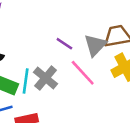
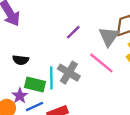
purple line: (64, 44) -> (73, 32), moved, turned -70

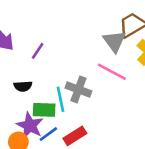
purple line: (73, 32) -> (38, 51), moved
purple star: (20, 96) -> (30, 126), size x1.5

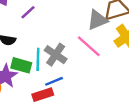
gray triangle: (114, 41) -> (97, 20), turned 30
blue line: (48, 134) -> (54, 81), moved

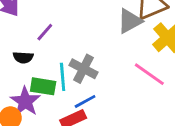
purple line: (28, 12) -> (45, 32), moved
pink line: (89, 46) -> (149, 74), moved

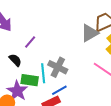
black semicircle: (23, 57) -> (15, 60), turned -136

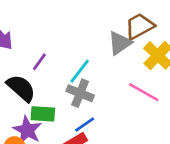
black semicircle: (15, 60) -> (21, 88), size x1.6
cyan line: (43, 73) -> (80, 71), moved, turned 48

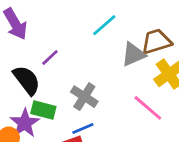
cyan line: (80, 71) -> (104, 25), moved

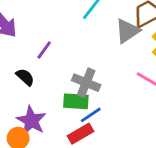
black semicircle: (27, 80) -> (25, 77), size x0.6
green rectangle: (43, 110) -> (76, 101), moved

